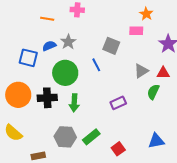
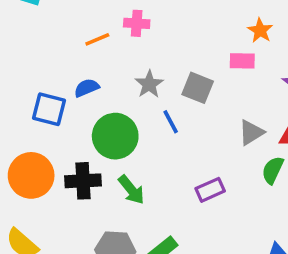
orange line: (47, 19) -> (97, 39), moved, turned -32
gray star: (68, 42) -> (149, 84), moved
green arrow: (74, 103) -> (131, 190), turned -42

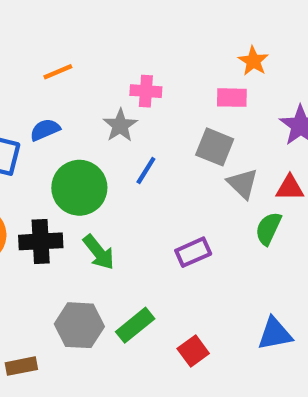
pink cross: (137, 23) -> (146, 91), moved
gray square: (198, 88) -> (215, 147), moved
blue line: (171, 122) -> (146, 171), turned 60
gray triangle: (251, 133) -> (243, 183), turned -44

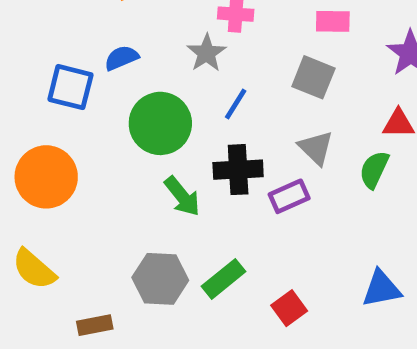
gray triangle: (243, 183) -> (316, 148), moved
black cross: (41, 241) -> (238, 170), moved

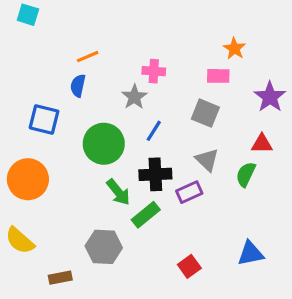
blue semicircle: (121, 58) -> (78, 86), moved, turned -55
green rectangle: (224, 279) -> (146, 215), moved

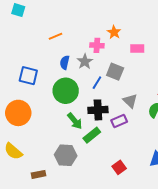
orange star: (234, 49) -> (114, 32), moved
blue semicircle: (78, 86) -> (65, 63), moved
gray square: (205, 113) -> (115, 72), moved

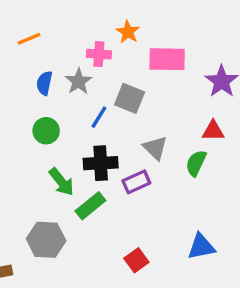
pink rectangle: (137, 48) -> (167, 59), size x1.5
green circle: (66, 91) -> (46, 131), size x0.6

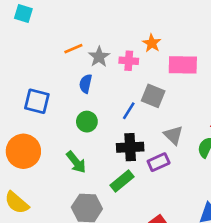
gray star: (78, 81) -> (99, 57), moved
green arrow: (61, 182) -> (76, 162), moved

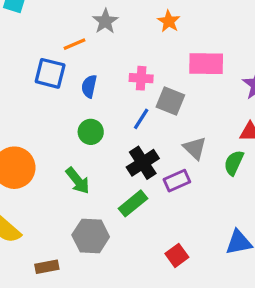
orange star: (152, 43) -> (169, 21), moved
gray star: (99, 57) -> (105, 21), moved
pink cross: (129, 61) -> (141, 78), moved
blue square: (37, 101) -> (50, 73), moved
black cross: (130, 147) -> (143, 163), turned -30

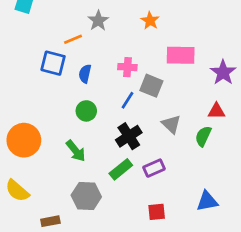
purple rectangle: (177, 181) -> (154, 168), moved
red square: (177, 255) -> (157, 212), turned 30

